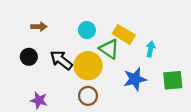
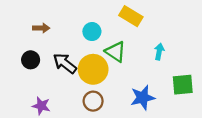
yellow rectangle: (124, 34) -> (131, 16), moved
blue star: (135, 79) -> (143, 98), moved

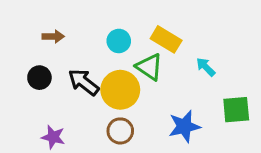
yellow rectangle: (131, 16) -> (166, 39), moved
cyan arrow: (159, 52) -> (206, 67), turned -56

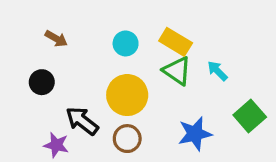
brown arrow: (53, 36) -> (56, 39), turned 30
green triangle: (149, 67) -> (177, 71), moved
black arrow: (84, 82) -> (82, 121), moved
green square: (236, 110) -> (250, 116), turned -36

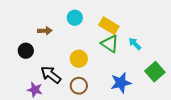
brown arrow: (56, 39) -> (45, 31), moved, turned -32
cyan circle: (126, 43) -> (75, 18), moved
yellow circle: (127, 95) -> (79, 59), size x0.7

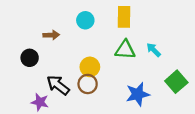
yellow rectangle: (109, 26) -> (124, 17), moved, turned 60
green triangle: (110, 44) -> (125, 50), turned -30
brown circle: (79, 86) -> (88, 84), moved

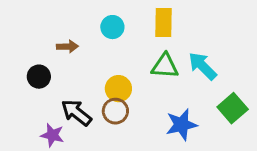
cyan arrow: (154, 50) -> (203, 66), size x1.5

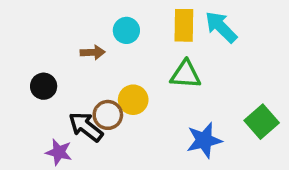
brown arrow: (67, 47) -> (93, 52), moved
cyan arrow: (203, 66) -> (221, 27), moved
brown circle: (115, 111) -> (108, 115), moved

